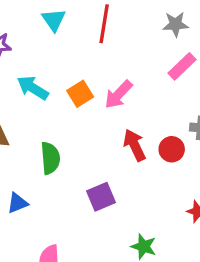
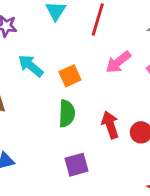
pink arrow: (118, 94) -> (118, 62), moved
green semicircle: (50, 158) -> (67, 113), moved

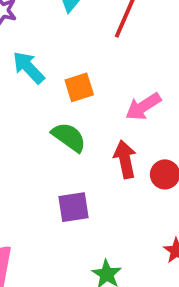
pink arrow: (118, 62) -> (143, 107), moved
green semicircle: (67, 113) -> (69, 137), turned -64

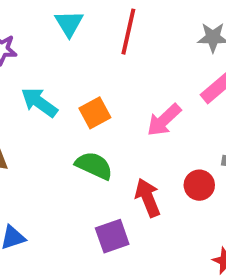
red arrow: (125, 159) -> (148, 198), moved

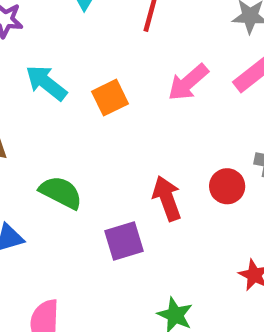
pink arrow: (164, 120) -> (188, 82), moved
green semicircle: (94, 166) -> (61, 192), moved

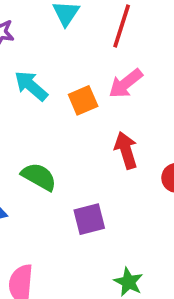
pink arrow: (188, 82) -> (126, 83), moved
red arrow: (167, 198) -> (126, 150), moved

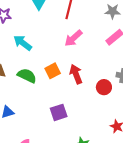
orange square: (83, 100) -> (53, 71), moved
green semicircle: (39, 177) -> (27, 76), moved

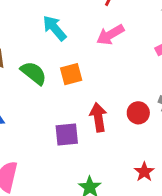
cyan arrow: (23, 43) -> (55, 28), moved
red arrow: (76, 74) -> (98, 117), moved

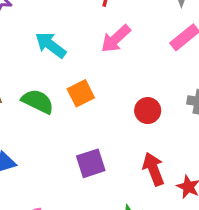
red circle: (138, 113) -> (148, 111), moved
red arrow: (98, 117) -> (153, 169), moved

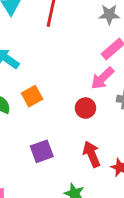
pink arrow: (116, 39) -> (102, 78), moved

